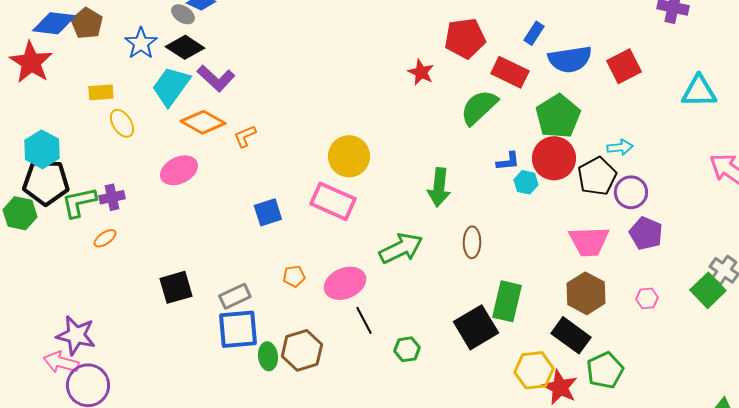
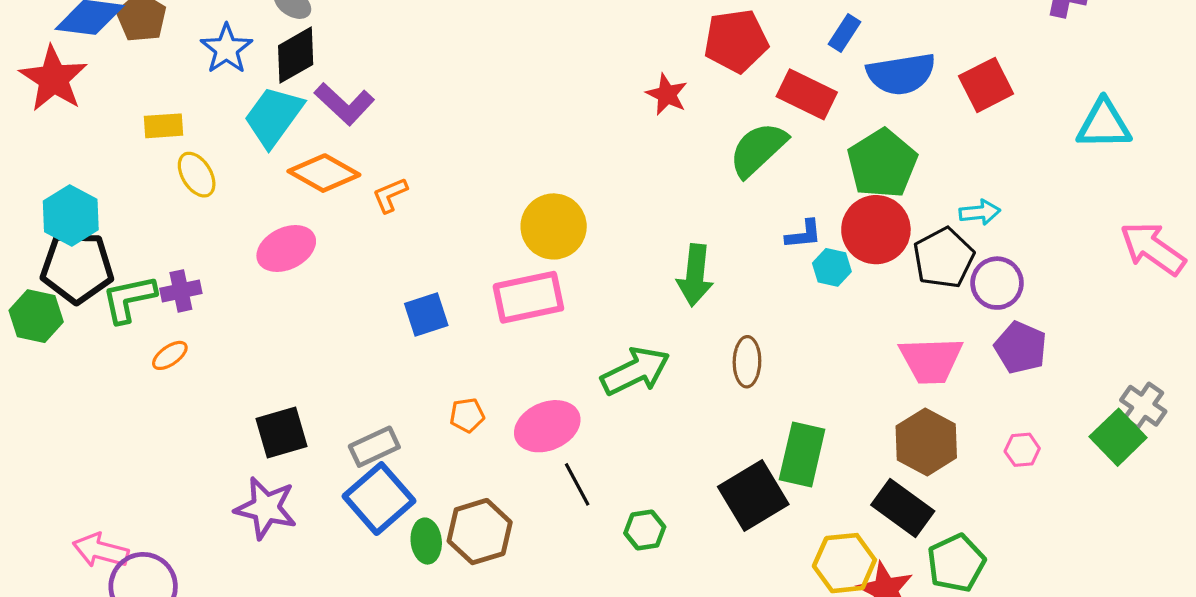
black diamond: (185, 47) -> (296, 55), turned -63
pink rectangle: (333, 201) -> (528, 297), turned -36
blue square: (238, 329) -> (379, 499), turned -36
purple star: (76, 335) -> (266, 508), moved

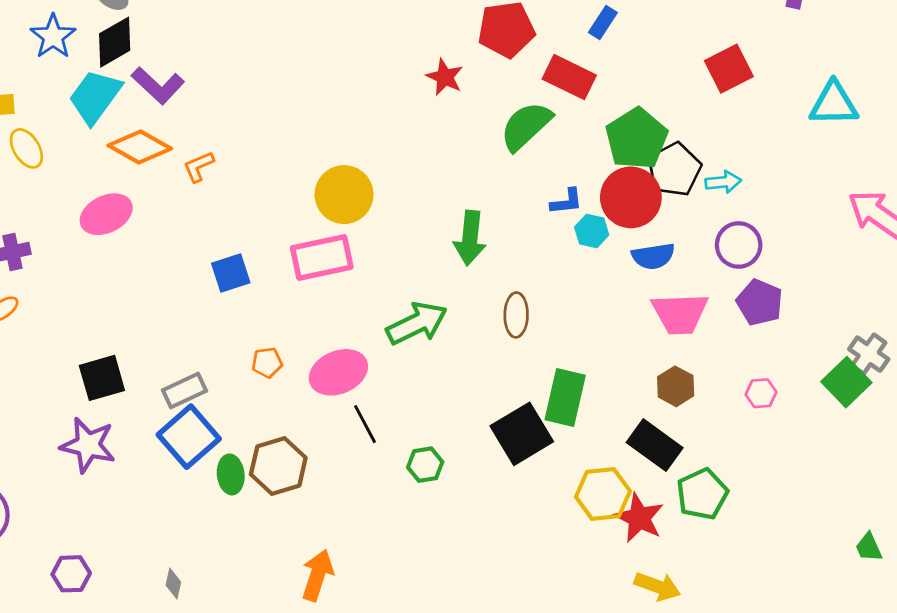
blue semicircle: (901, 74) -> (653, 256), moved, size x0.7
black pentagon: (944, 258) -> (674, 169), moved
brown hexagon: (926, 442) -> (676, 386), size x0.7

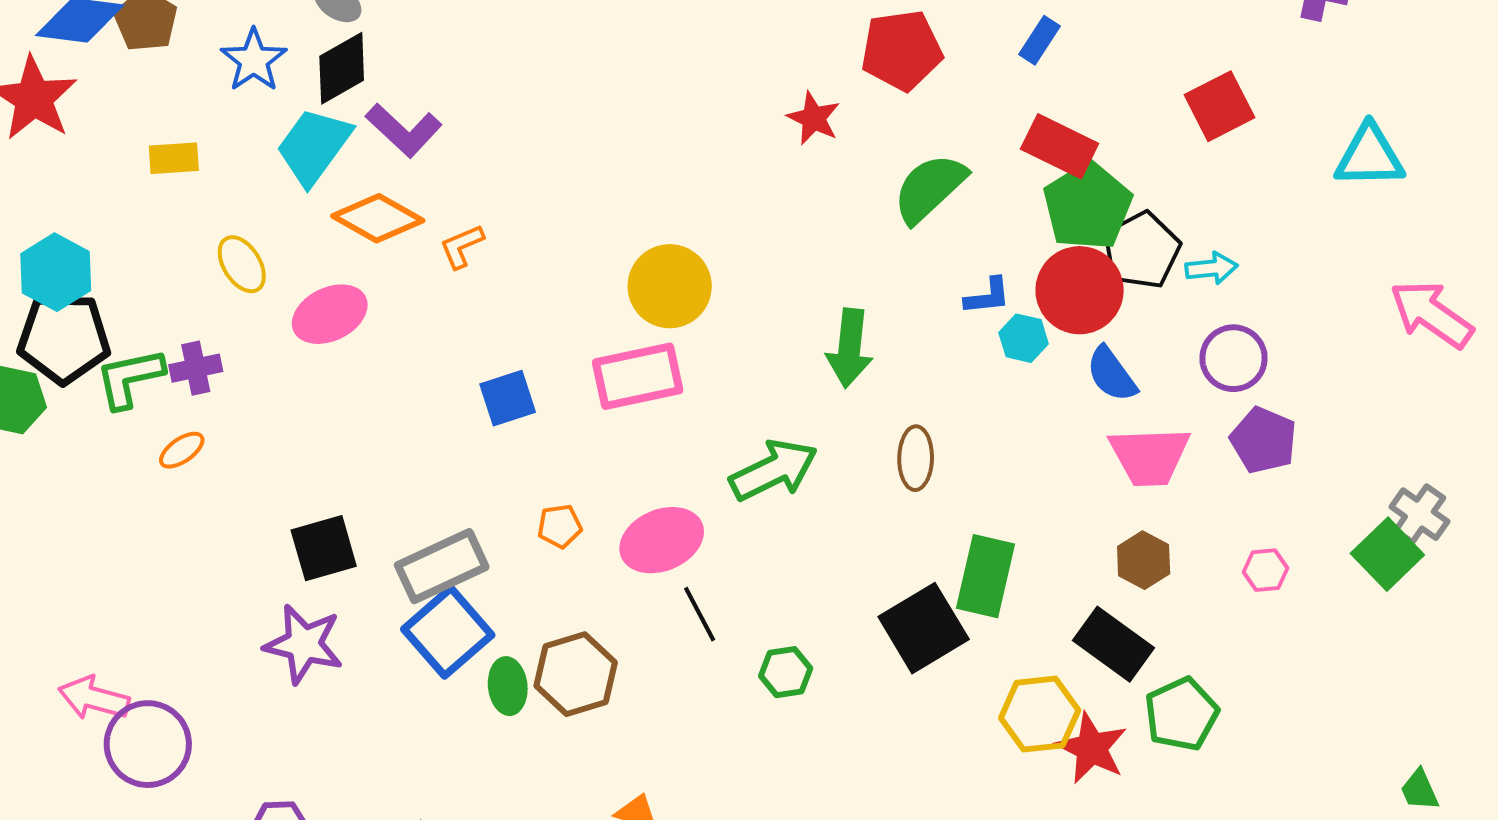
red rectangle: (569, 77) -> (1060, 146), moved
yellow ellipse: (26, 148) -> (242, 264), moved
blue semicircle: (653, 256) -> (1112, 374), turned 63
gray rectangle: (185, 390) -> (442, 566), size x1.4

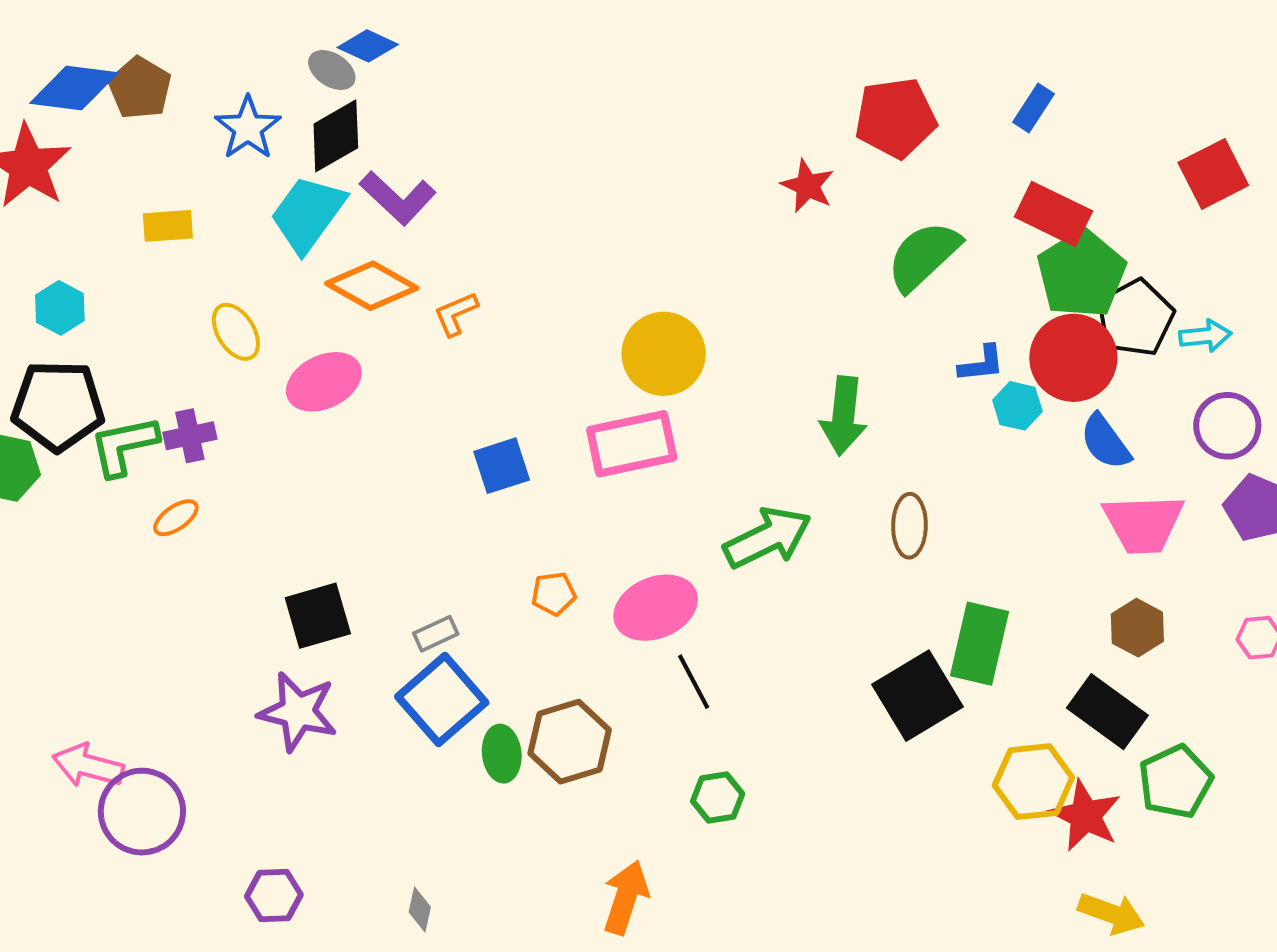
cyan hexagon: (56, 272) -> (60, 308), moved, size x0.7
gray rectangle: (442, 566) -> (436, 634), size x0.5
green hexagon: (786, 672) -> (718, 798), moved

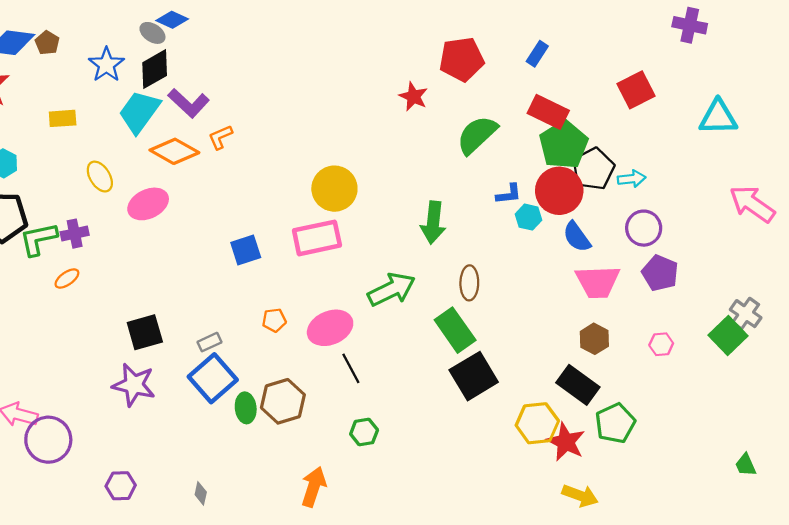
brown pentagon: (140, 88) -> (47, 43), size x0.7
orange L-shape: (456, 314) -> (220, 137), moved
green rectangle: (979, 644) -> (455, 330), moved, turned -48

